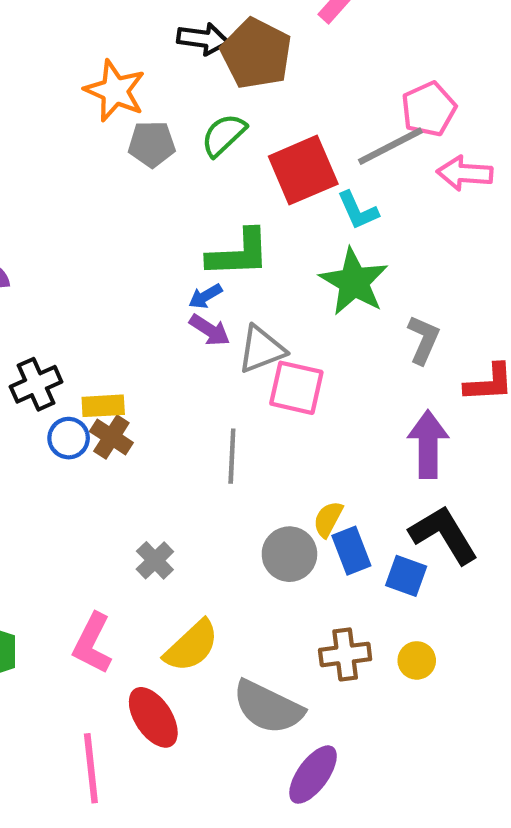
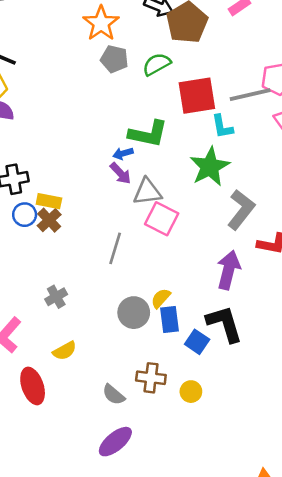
gray L-shape: (423, 340) -> (241, 210), size x1.4
yellow semicircle: (192, 646) -> (65, 351), size x0.7
gray semicircle: (268, 707) -> (114, 395), moved, size x0.6

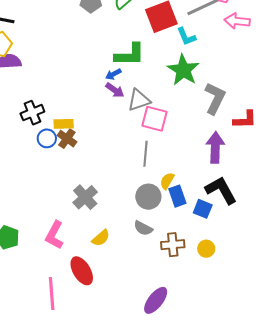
gray line: (115, 248) -> (146, 154), moved
gray cross: (56, 297) -> (85, 197), size x1.4
gray semicircle: (114, 395) -> (143, 228), moved

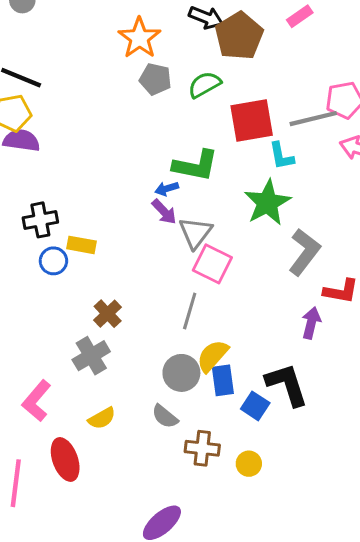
gray triangle: (139, 100) -> (195, 233), turned -45
brown cross: (67, 139) -> (108, 314), moved
purple arrow: (215, 147) -> (311, 323), moved, size x0.7
yellow semicircle: (167, 181) -> (213, 356), size x1.4

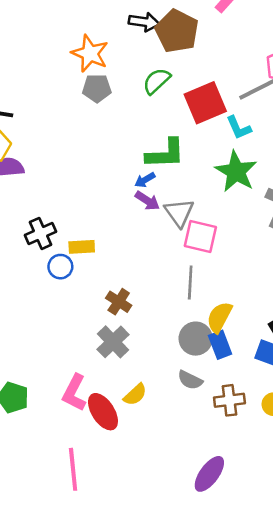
gray pentagon: (155, 79) -> (97, 88), moved
blue rectangle: (223, 380) -> (220, 345), moved
red ellipse: (65, 459) -> (103, 412), moved

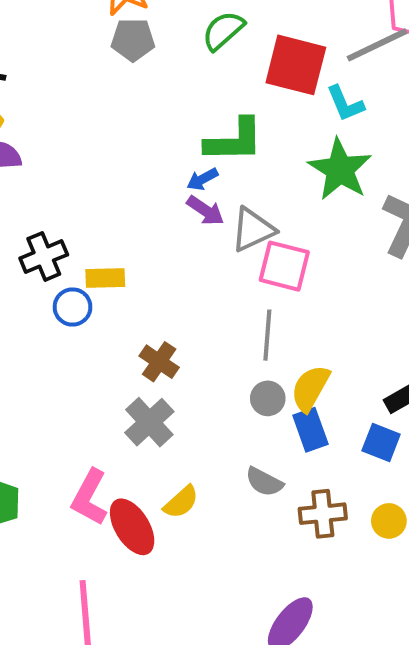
red square: (205, 103) -> (296, 65), turned 36
gray triangle: (179, 213) -> (253, 230), turned 40
gray circle: (196, 339) -> (268, 398), moved, size x0.7

